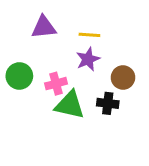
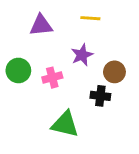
yellow line: (89, 35) -> (90, 18), moved
green triangle: (70, 105) -> (65, 124), moved

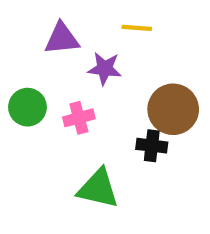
purple star: (82, 55) -> (105, 69), moved, turned 30
brown circle: (114, 72) -> (173, 109), size x1.5

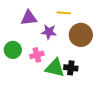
brown circle: (173, 109) -> (81, 35), moved
green triangle: (98, 189) -> (55, 68), moved

